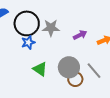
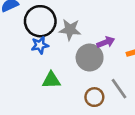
gray circle: (69, 67) -> (90, 58), moved
green triangle: (40, 69) -> (51, 80), turned -42

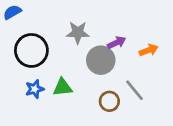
black circle: (40, 21) -> (31, 50), moved
blue star: (40, 45) -> (35, 89), moved

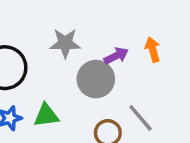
orange arrow: (149, 50) -> (153, 50), moved, turned -84

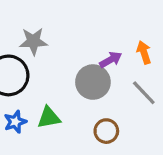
gray star: (65, 43) -> (33, 41), moved
gray line: (141, 118) -> (144, 93), moved

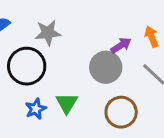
green triangle: (49, 118) -> (67, 103), turned -45
brown circle: (106, 131) -> (121, 112), size x1.4

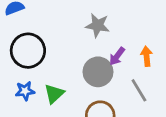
gray star: (48, 33) -> (98, 25), moved
purple arrow: (121, 45) -> (117, 56), turned 144

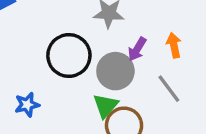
black circle: (28, 51) -> (69, 56), moved
green triangle: (54, 94) -> (106, 106), moved

